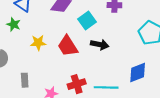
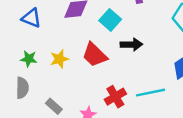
green star: (14, 24) -> (29, 59), moved
gray rectangle: (25, 80) -> (54, 106), turned -32

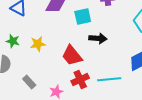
cyan square: (110, 20) -> (83, 16), turned 30
red trapezoid: (95, 55) -> (72, 56), moved

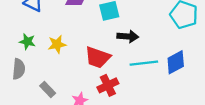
red trapezoid: (72, 56) -> (98, 57), turned -30
cyan line: (109, 79) -> (144, 63), moved

